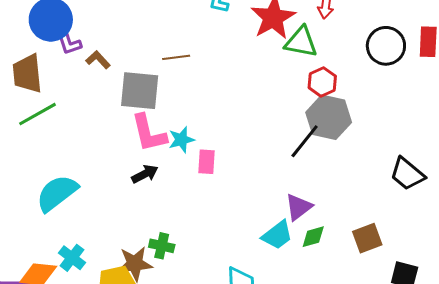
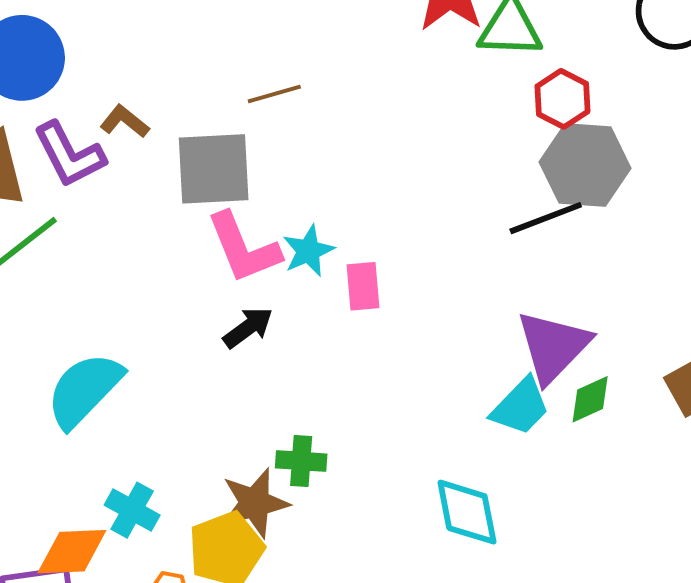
purple L-shape: (69, 42) -> (69, 155), moved, size x1.4
black line: (305, 141) -> (546, 218), turned 39
purple triangle: (299, 207) -> (553, 346), size x1.4

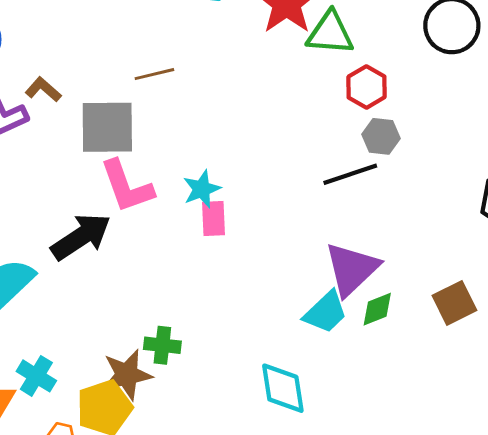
gray hexagon: (585, 165) -> (381, 136), size x0.6
cyan star: (308, 251) -> (202, 189), moved
black arrow: (248, 328) -> (81, 237), moved, size x1.6

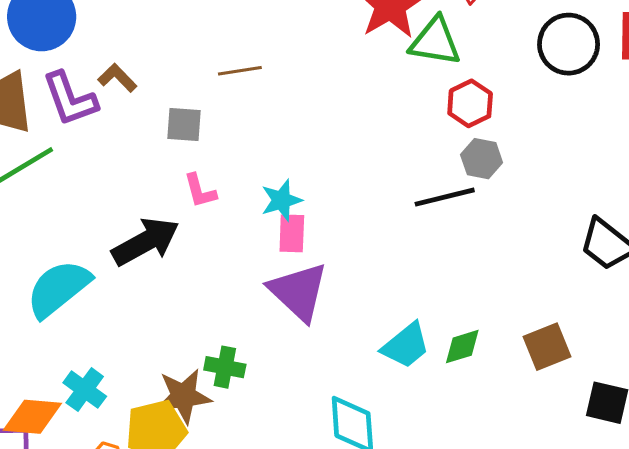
gray square: (107, 127) -> (184, 125), size x0.6
pink L-shape: (127, 186) -> (200, 191), size x0.6
purple triangle: (352, 269) -> (298, 292), moved, turned -38

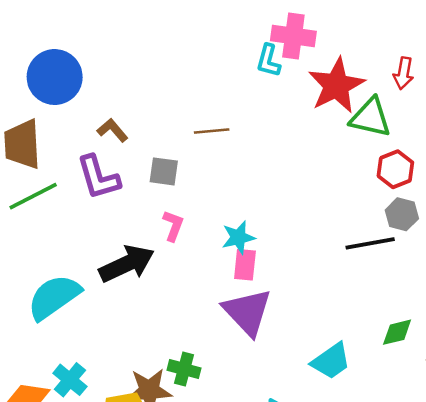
purple L-shape: (70, 99) -> (98, 177), moved
pink L-shape: (200, 191) -> (173, 226), turned -148
green diamond: (462, 347) -> (397, 332), moved

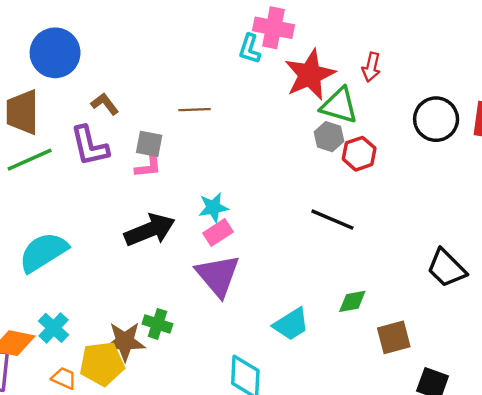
gray hexagon: (402, 214) -> (329, 137), moved
pink L-shape: (173, 226) -> (148, 167), moved, turned 60
black line: (370, 243) -> (332, 220), turned 30
black arrow: (127, 264) -> (150, 230), moved
pink rectangle: (245, 265) -> (218, 233), turned 48

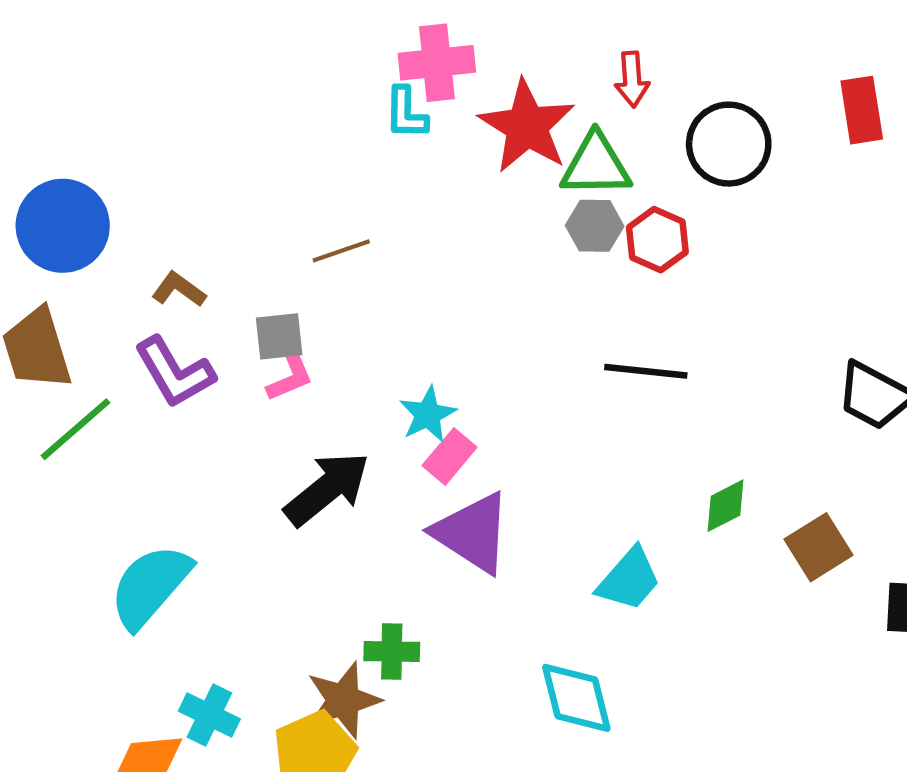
black circle: (436, 119) -> (729, 144), moved

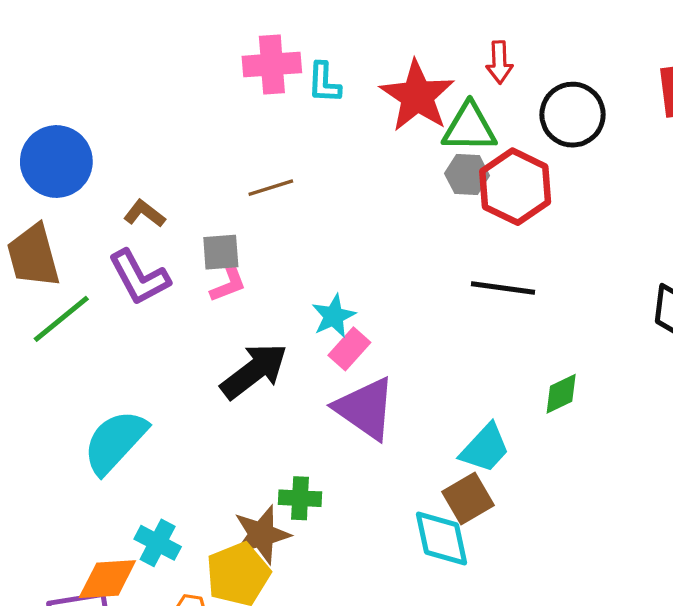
pink cross: (437, 63) -> (272, 64), moved
red hexagon: (657, 240) -> (515, 187), size x1.5
brown square: (819, 547) -> (468, 499), moved

